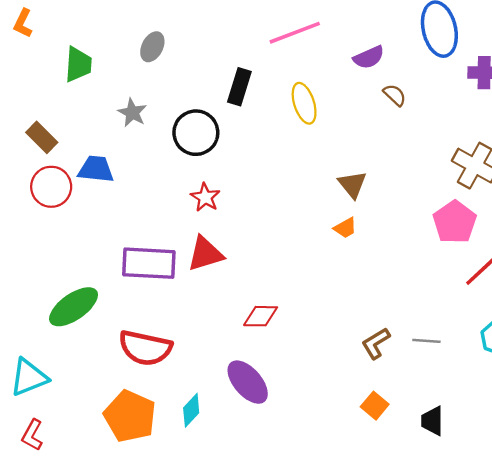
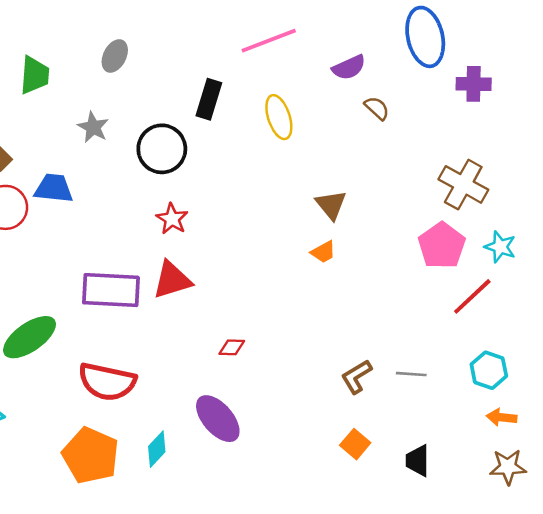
red diamond: (261, 316) -> (232, 347), size x0.7

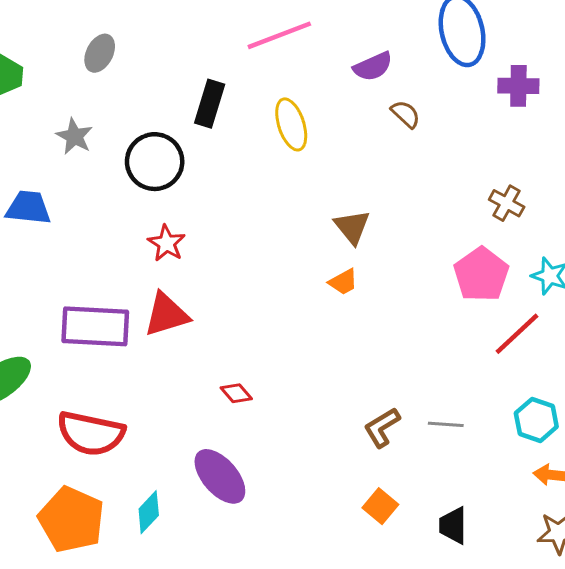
brown cross: (463, 184) -> (507, 203), size x0.6
red diamond: (232, 347) -> (236, 393), turned 48

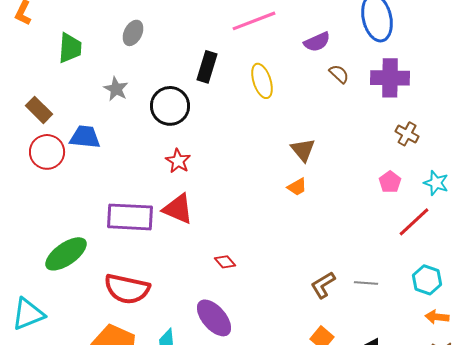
purple cross: (518, 86) -> (390, 78), moved, size x1.4
pink pentagon: (481, 274) -> (390, 182), size x0.6
red triangle: (166, 315) -> (178, 209), turned 40

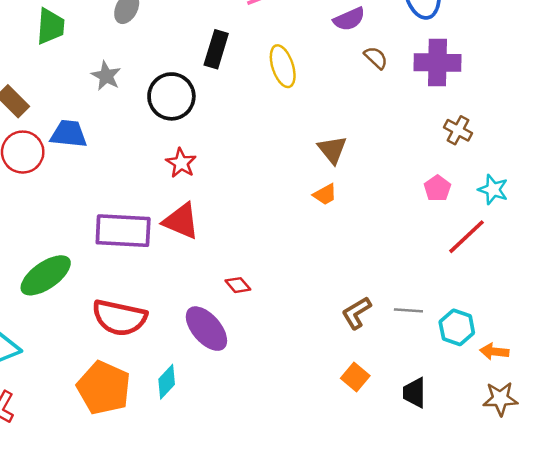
cyan hexagon: (427, 280) -> (457, 327), moved
purple ellipse: (214, 318) -> (206, 329), moved

